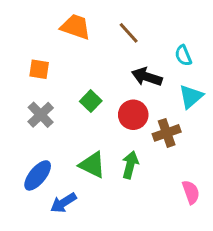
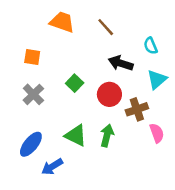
pink semicircle: (191, 192) -> (157, 133), moved

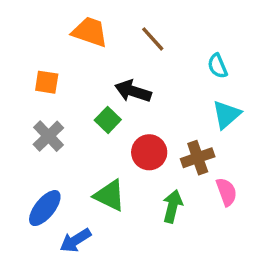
black arrow: (121, 63) -> (133, 91), moved
red circle: (109, 94) -> (149, 152), moved
green arrow: (107, 136) -> (173, 206), moved

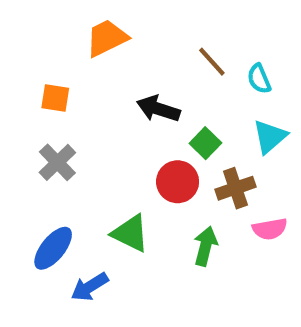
orange trapezoid: (90, 32) -> (107, 38), turned -45
brown line: (153, 39) -> (212, 62), moved
green square: (108, 120) -> (205, 143), moved
pink semicircle: (227, 192) -> (270, 229), turned 100

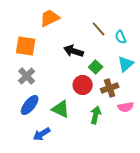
orange square: (55, 98) -> (26, 46), size x1.5
blue ellipse: (53, 248) -> (30, 105), moved

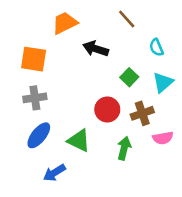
brown line: (99, 29) -> (127, 19), moved
black arrow: (74, 51) -> (96, 49), moved
green square: (96, 67) -> (129, 77), moved
gray cross: (27, 76) -> (35, 98), turned 36

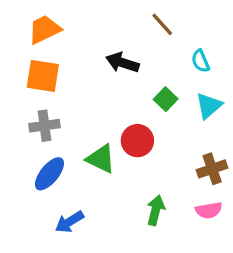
orange trapezoid: (65, 23) -> (44, 29), moved
brown cross: (142, 113) -> (212, 169), moved
pink semicircle: (163, 138) -> (209, 210), moved
green triangle: (79, 141) -> (101, 159), moved
green arrow: (124, 148) -> (156, 210), moved

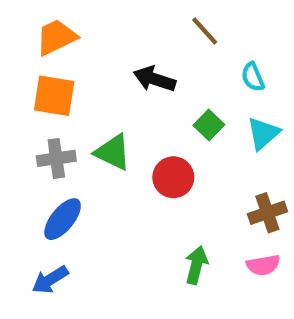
green triangle: (101, 159) -> (113, 152), moved
blue arrow: (69, 222) -> (50, 280), moved

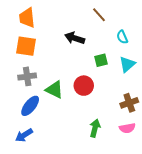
orange trapezoid: (56, 37) -> (27, 18), turned -70
green square: (209, 125) -> (101, 60), turned 32
green triangle: (113, 152) -> (54, 90), moved

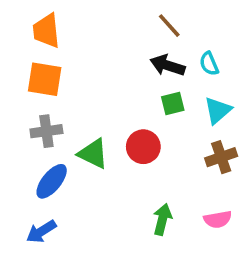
black arrow: (75, 38) -> (168, 65), moved
brown cross: (129, 103) -> (221, 157), moved

